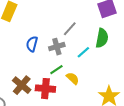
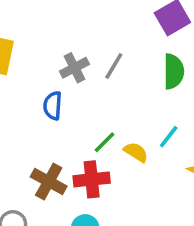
gray cross: (57, 47) -> (74, 68), moved
cyan line: (83, 52) -> (169, 137), moved

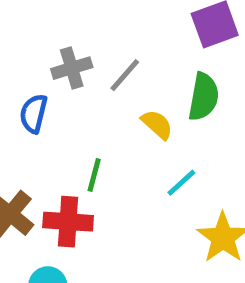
green line: (104, 142) -> (94, 175), turned -40
yellow semicircle: (136, 152) -> (157, 124), moved

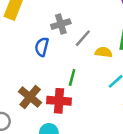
gray line: (125, 75) -> (83, 38), moved
yellow semicircle: (157, 124) -> (104, 52), turned -35

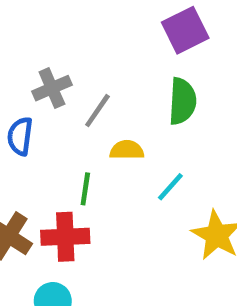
yellow semicircle: (104, 52) -> (127, 150), moved

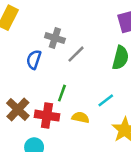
gray cross: (52, 88) -> (55, 38), turned 30
yellow semicircle: (127, 150) -> (80, 117), moved

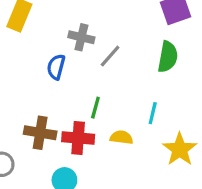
cyan line: (106, 100) -> (153, 113), turned -35
brown cross: (18, 109) -> (40, 133), turned -30

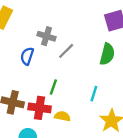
yellow semicircle: (121, 137) -> (62, 116), moved

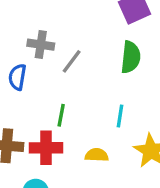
yellow semicircle: (62, 116) -> (97, 155), moved

